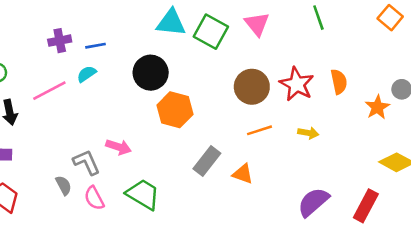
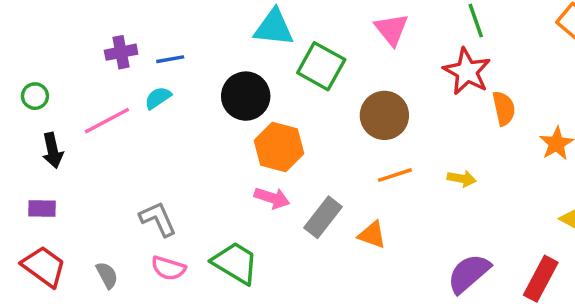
green square: (211, 32) -> (321, 66), moved
red star: (297, 84) -> (467, 71), moved
pink arrow: (119, 147) -> (272, 198), moved
gray semicircle: (64, 185) -> (107, 275), moved
pink semicircle: (94, 198) -> (168, 268), turned -45

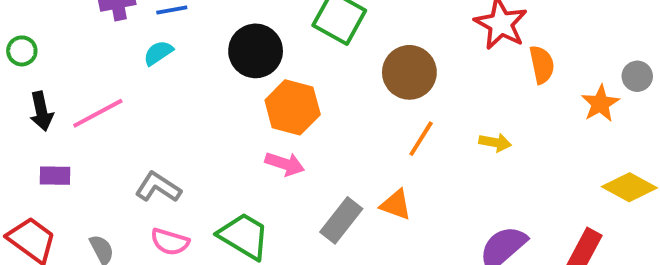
pink line: (107, 121) -> (98, 113), moved
orange line: (395, 175) -> (421, 139), turned -40
purple rectangle: (42, 208) -> (55, 176), moved
gray rectangle: (323, 217) -> (341, 220), moved
gray L-shape: (158, 219) -> (158, 187), turned -33

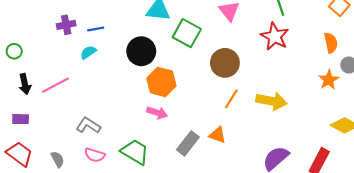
orange semicircle: (542, 65) -> (331, 43), moved
yellow arrow: (495, 142) -> (272, 101), size x1.8
purple rectangle: (55, 176) -> (21, 119), moved

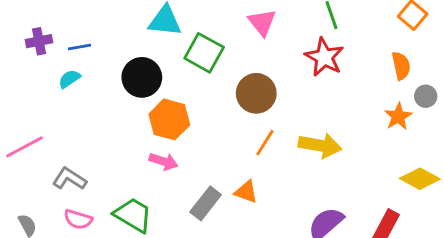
pink line: (55, 85) -> (24, 147), moved

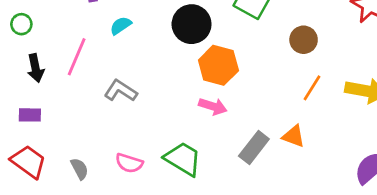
brown circle: (256, 93) -> (304, 40), size x0.7
pink line: (24, 147) -> (77, 57), moved, turned -39
gray L-shape: (69, 179) -> (121, 91), moved

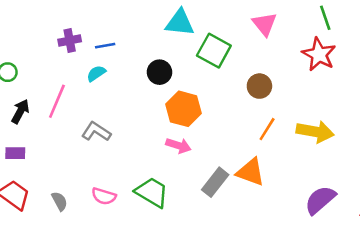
black circle: (192, 24) -> (159, 72), size x0.7
black arrow: (36, 68) -> (20, 111), turned -140
orange triangle: (294, 136) -> (251, 172), size x1.4

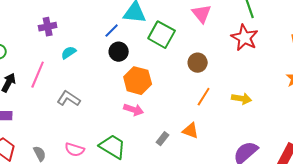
blue line: (105, 46) -> (112, 31), moved, turned -35
yellow arrow: (315, 132) -> (242, 99), size x0.7
orange triangle: (251, 172) -> (191, 131), size x0.7
gray rectangle: (215, 182) -> (163, 139), size x0.6

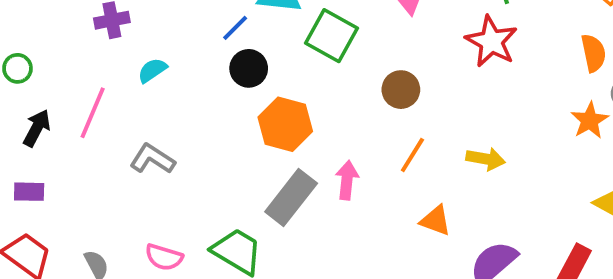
pink arrow: (134, 110) -> (347, 180), moved, turned -102
orange triangle: (191, 131) -> (436, 221), moved
gray rectangle: (163, 139) -> (291, 197), moved, size x2.0

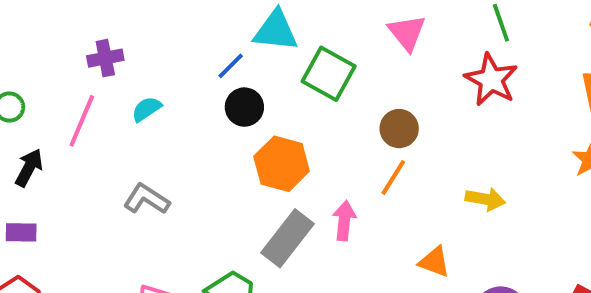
pink line: (93, 113) -> (82, 121), moved
orange line: (412, 155) -> (393, 178), moved

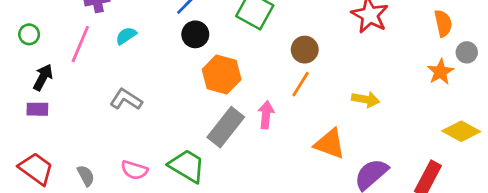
purple rectangle: (21, 232) -> (37, 109), moved
orange triangle: (434, 262) -> (330, 144), size x1.4

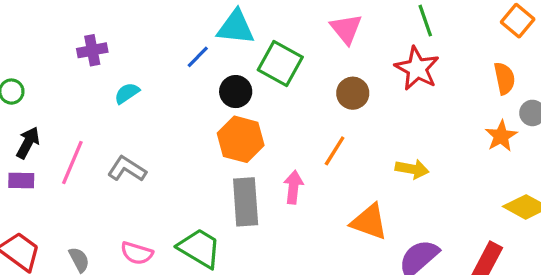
black circle: (195, 34) -> (236, 92), moved
pink line: (80, 44) -> (72, 162), moved
brown circle: (305, 50) -> (353, 93), moved
gray rectangle: (226, 127) -> (246, 202), turned -42

